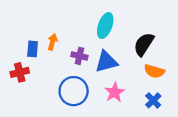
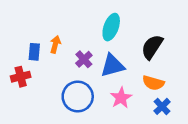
purple cross: (79, 56) -> (84, 59), turned 35
orange semicircle: (154, 71) -> (153, 83), moved

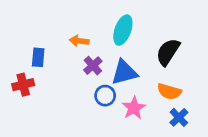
orange arrow: (55, 44) -> (79, 41), moved, turned -98
blue circle: (78, 97) -> (105, 96), moved, size x0.6

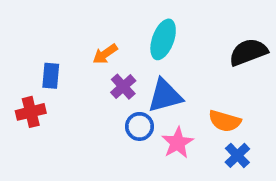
orange arrow: (79, 41) -> (105, 54), turned -42
black semicircle: (168, 52) -> (248, 52), moved, turned 36

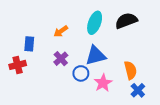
black semicircle: (248, 52) -> (126, 21), moved
purple cross: (123, 87) -> (61, 59), moved
orange semicircle: (225, 121) -> (130, 70), turned -120

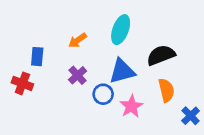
black semicircle: (126, 21) -> (161, 55), moved
red cross: (18, 65) -> (22, 83), turned 35
blue cross: (138, 90) -> (191, 116), moved

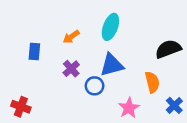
black semicircle: (161, 55) -> (168, 49), moved
red cross: (22, 83) -> (21, 107), moved
pink star: (131, 106) -> (129, 108), moved

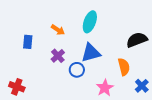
orange arrow: (71, 37) -> (58, 30), turned -112

